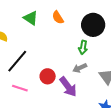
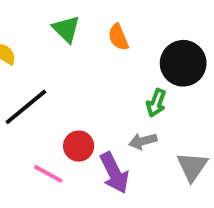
pink line: (20, 88) -> (48, 174), moved

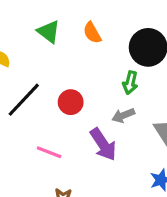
red circle: (79, 146) -> (71, 102), moved

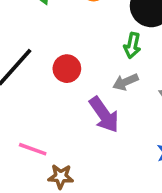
pink line: (49, 152) -> (33, 149), moved

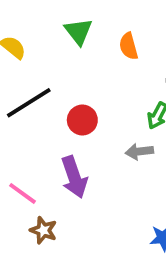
purple arrow: (104, 115) -> (74, 177), moved

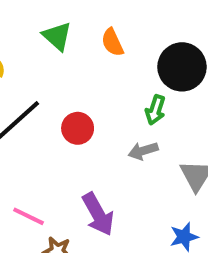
purple arrow: (74, 177) -> (98, 214), moved

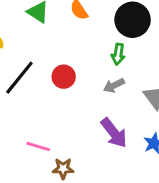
purple arrow: (98, 214) -> (114, 133), moved

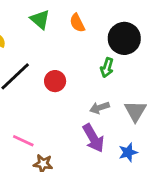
gray arrow: (114, 85) -> (100, 108), moved

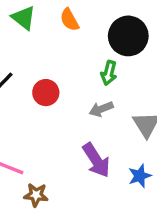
gray arrow: (100, 108) -> (101, 109), moved

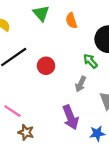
green arrow: (109, 73) -> (90, 61), turned 112
gray arrow: (101, 109) -> (81, 84), turned -56

